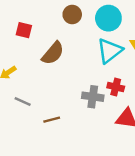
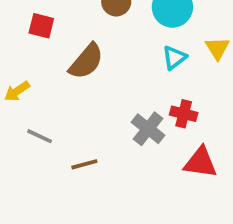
cyan triangle: (110, 51) -> (174, 58), size x0.6
gray cross: (93, 97) -> (148, 129), turned 30

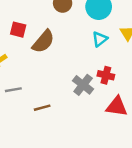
red square: (41, 26) -> (18, 30), moved
gray line: (39, 136) -> (13, 90), turned -35

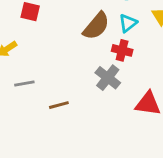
brown semicircle: (43, 42) -> (96, 26), moved
red cross: (106, 75) -> (122, 50), moved

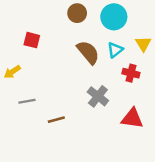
brown semicircle: (96, 26) -> (88, 52), turned -80
red cross: (122, 50) -> (131, 73), moved

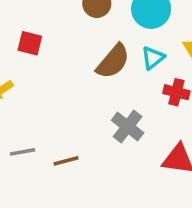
brown semicircle: (88, 52) -> (113, 61), turned 80
gray line: (27, 101) -> (23, 152), moved

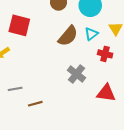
red square: (30, 43) -> (19, 25), size x1.5
brown line: (66, 161) -> (35, 104), moved

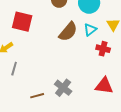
gray cross: (76, 74) -> (63, 88), moved
gray line: (15, 89) -> (14, 69), moved, turned -64

